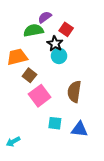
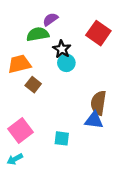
red square: (66, 29) -> (98, 33), moved, size x1.5
brown semicircle: (74, 92) -> (98, 103), moved
pink square: (40, 96) -> (21, 130), moved
blue triangle: (79, 129) -> (94, 120), moved

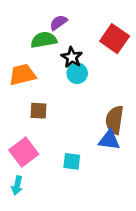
brown square: (33, 85) -> (38, 111), moved, turned -35
cyan arrow: (15, 159) -> (17, 185), turned -49

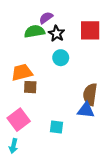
red square: (115, 39) -> (90, 30), turned -35
black star: (72, 57) -> (57, 34), moved
orange trapezoid: (22, 75) -> (22, 72), moved

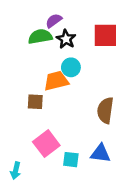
orange trapezoid: (22, 72) -> (56, 81), moved
blue triangle: (86, 110) -> (100, 153), moved
pink square: (19, 120) -> (46, 144), moved
cyan square: (57, 127) -> (71, 160), moved

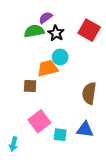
red square: (105, 35) -> (89, 30), turned 30

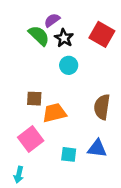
green semicircle: (34, 31) -> (39, 36), turned 54
orange trapezoid: (48, 68) -> (54, 113), moved
pink square: (39, 121) -> (31, 139), moved
cyan arrow: (13, 144) -> (19, 175), moved

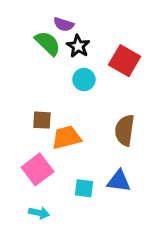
purple semicircle: (52, 20) -> (64, 24), turned -126
red square: (102, 34) -> (125, 61), moved
cyan arrow: (19, 175) -> (39, 213), moved, turned -91

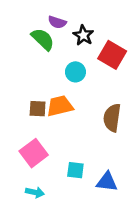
black star: (78, 46) -> (83, 35), moved
orange trapezoid: (67, 138) -> (60, 106), moved
blue triangle: (119, 181) -> (107, 182), moved

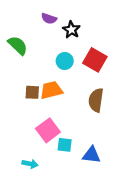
green semicircle: (43, 39) -> (18, 45), moved
red square: (112, 55) -> (95, 60), moved
pink square: (34, 153) -> (48, 130), moved

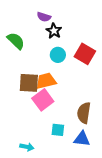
black star: (71, 30) -> (54, 31), moved
brown square: (32, 92) -> (29, 83), size x1.5
brown semicircle: (96, 100) -> (84, 113), moved
pink square: (48, 130) -> (43, 100), moved

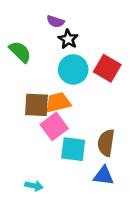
cyan circle: (58, 55) -> (73, 69), size x1.5
cyan square: (58, 130) -> (73, 149), moved, size x1.5

